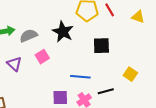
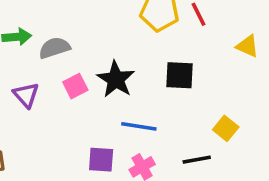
yellow triangle: (138, 17) -> (247, 46), moved
black star: (63, 32) -> (116, 79), moved
black line: (106, 91) -> (197, 160), moved

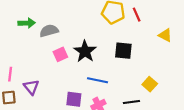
purple triangle: (26, 95) -> (31, 87), moved

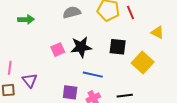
gray semicircle: (49, 31) -> (72, 12), moved
black star: (85, 51) -> (81, 47), turned 30
yellow square: (150, 84) -> (143, 62), moved, size x1.5

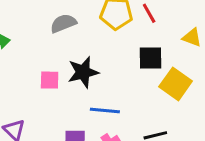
black square: (118, 47) -> (151, 58), moved
pink square: (58, 50) -> (50, 80), turned 32

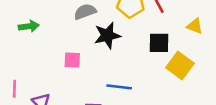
black star: (83, 72) -> (107, 35), moved

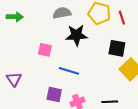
blue line: (119, 87) -> (69, 71), moved

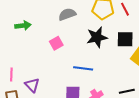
black star: (76, 35) -> (97, 37), moved
pink square: (45, 50) -> (56, 43), moved, turned -32

